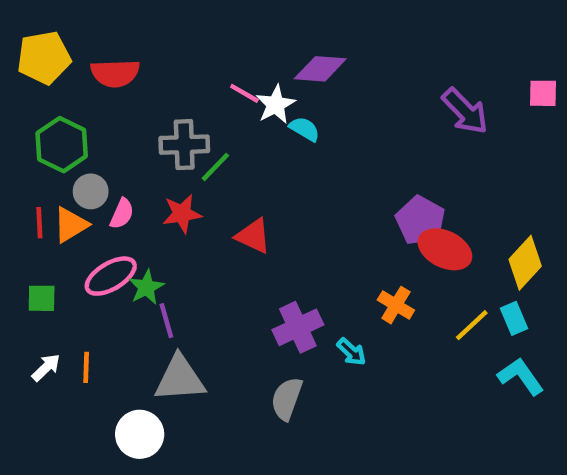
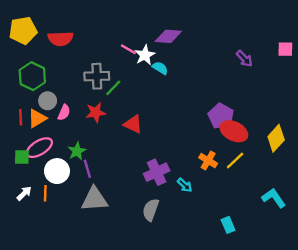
purple arrow: (465, 111) -> (244, 59), size x0.7
pink ellipse: (111, 276) -> (39, 148), moved
cyan rectangle: (514, 318) -> (228, 225), moved
yellow line: (472, 325) -> (235, 161), moved
white circle: (140, 434) -> (57, 171), moved

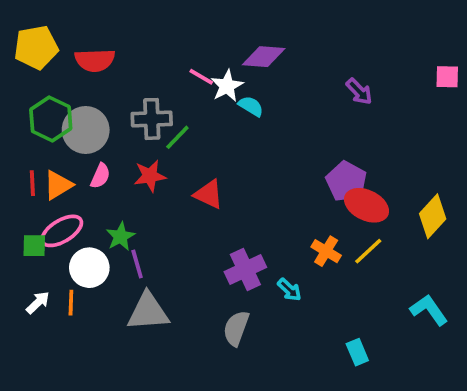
purple arrow: (244, 59) -> (359, 91), moved
gray circle: (48, 101) -> (86, 130), moved, size x1.6

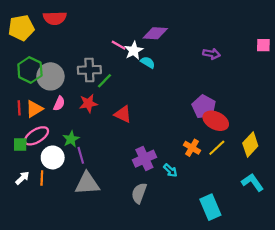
red semicircle: (95, 60) -> (55, 18), moved
purple arrow: (359, 91) -> (211, 54), turned -35
yellow diamond: (433, 216) -> (250, 145), moved
cyan rectangle: (357, 352) -> (210, 207), size x1.6

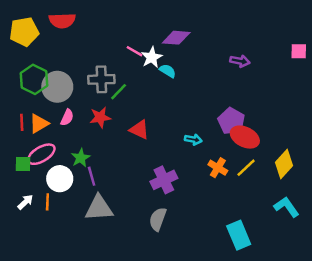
cyan arrow: (170, 170) -> (193, 139), moved, turned -32

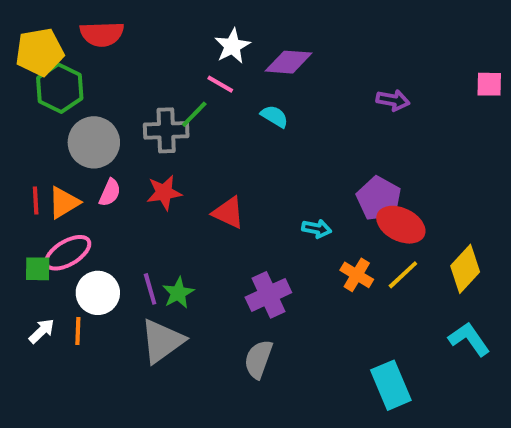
white star: (152, 57) -> (232, 46), moved
green hexagon: (34, 79) -> (60, 88), moved
green line: (119, 92) -> (194, 114), moved
green star: (81, 158) -> (178, 293), moved
gray triangle: (99, 208) -> (162, 341), turned -32

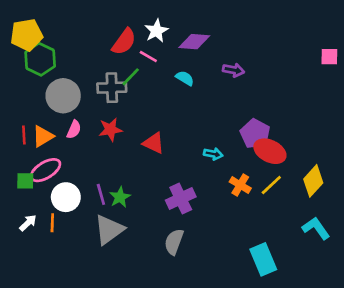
red semicircle: (102, 34) -> (124, 42), moved, turned -52
purple arrow: (393, 100) -> (233, 70), moved

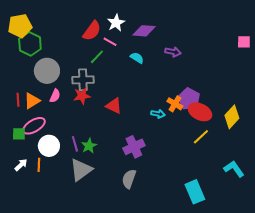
gray cross: (112, 88) -> (83, 80), moved
yellow diamond: (313, 181) -> (232, 117), moved
orange cross: (240, 185) -> (175, 104), moved

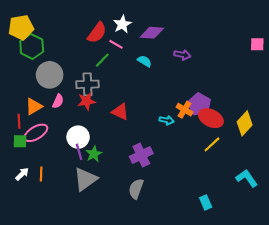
red line: (18, 100) -> (19, 121), moved
white circle: (49, 146) -> (78, 137), moved
cyan rectangle: (195, 192) -> (206, 202), size x0.6

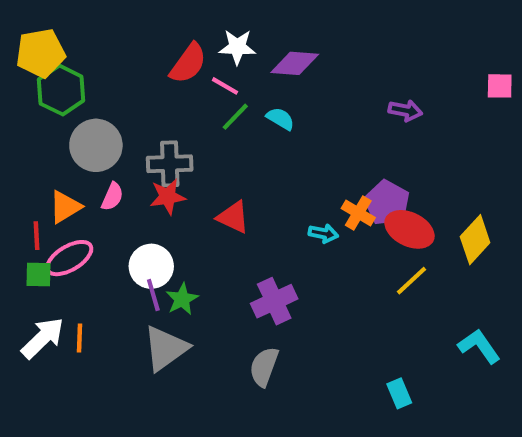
white star: (122, 24) -> (237, 47), turned 30
purple arrow: (182, 55) -> (405, 111), moved
green line: (102, 60) -> (235, 117), moved
white arrow: (22, 174) -> (43, 338), size x1.6

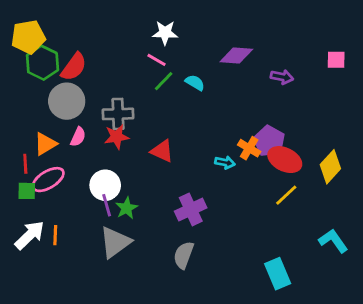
red semicircle: (188, 63) -> (74, 67), moved
purple diamond: (295, 63) -> (236, 56), moved
pink square: (500, 86) -> (336, 60), moved
cyan rectangle: (399, 393) -> (278, 274), size x1.5

